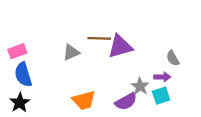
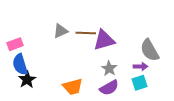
gray triangle: (71, 52) -> (61, 31), moved
gray semicircle: (173, 58) -> (150, 50), size x1.6
gray star: (140, 86) -> (109, 68), moved
black star: (20, 103) -> (27, 80), moved

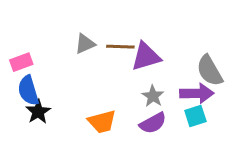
purple arrow: (140, 66) -> (197, 93), size x1.6

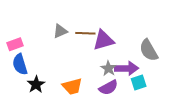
purple arrow: (197, 93) -> (127, 68), moved
black star: (38, 112) -> (36, 84), moved

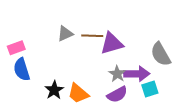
black star: (36, 84) -> (54, 90), moved
orange trapezoid: (72, 86) -> (78, 93), turned 55

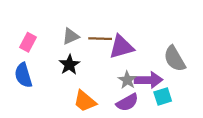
pink rectangle: (16, 48) -> (28, 42), moved, turned -42
black star: (54, 90) -> (69, 65), moved

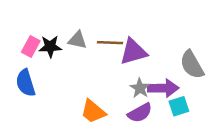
gray triangle: (71, 36) -> (78, 40), turned 36
black star: (69, 65) -> (50, 47), moved, turned 30

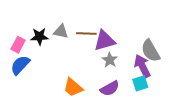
pink rectangle: (31, 47) -> (18, 45), moved
blue semicircle: (26, 83) -> (20, 65), turned 60
gray star: (140, 88) -> (110, 60), moved
purple arrow: (163, 88) -> (142, 66), moved, turned -115

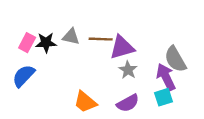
pink rectangle: (18, 45) -> (27, 43), moved

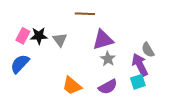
gray triangle: (71, 37) -> (60, 40), moved, turned 42
brown line: (101, 39) -> (85, 14), moved
gray semicircle: (175, 59) -> (148, 50), size x0.7

